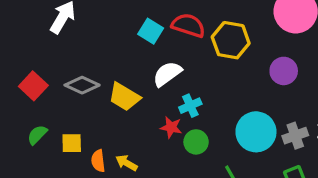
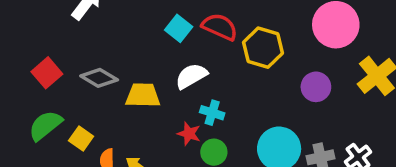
yellow trapezoid: (124, 97) -> (143, 95), turned 144
cyan cross: (190, 106) -> (212, 113), turned 35
green semicircle: (37, 135) -> (45, 125), size x1.5
yellow square: (72, 143) -> (81, 139), turned 30

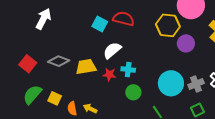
yellow hexagon: (263, 48) -> (168, 25), moved
red star: (189, 134) -> (109, 75), moved

